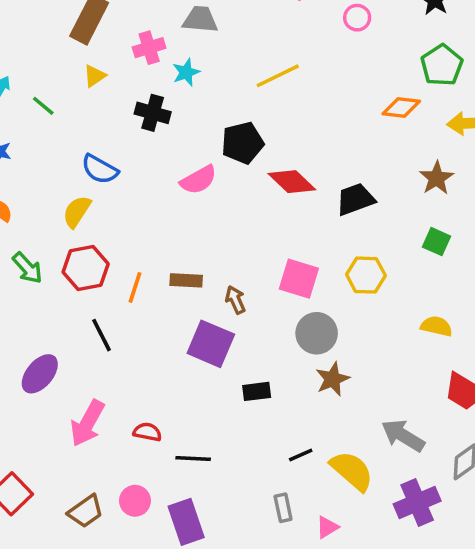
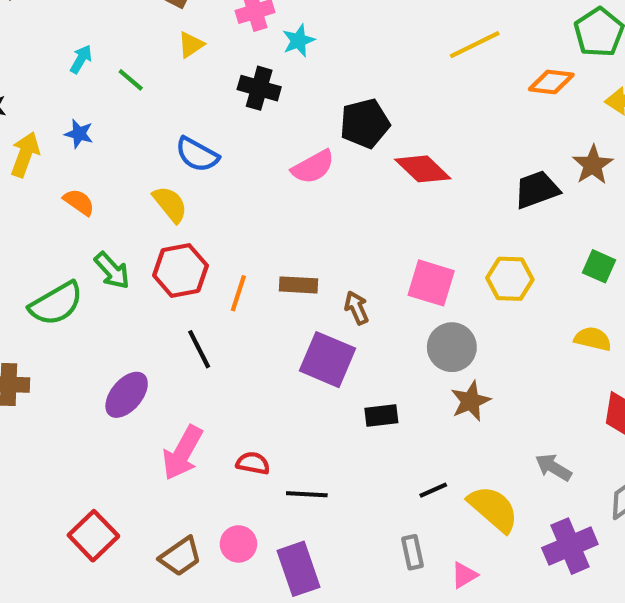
yellow line: (278, 76) -> (475, 45), moved
black trapezoid: (355, 199) -> (537, 190), moved
yellow semicircle: (77, 212) -> (170, 204), turned 108
green square: (436, 242) -> (599, 266), moved
gray arrow: (403, 436) -> (553, 467), size x0.7

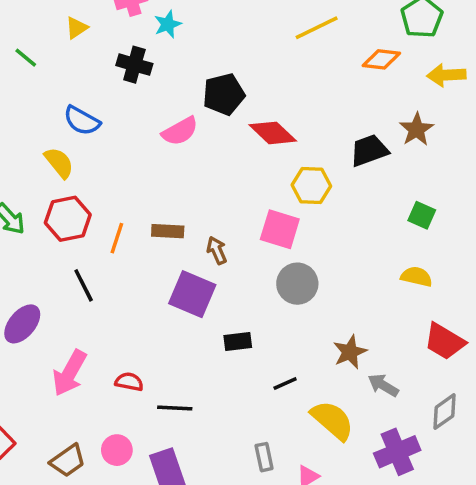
yellow hexagon: (510, 279) -> (311, 185), moved
brown star: (470, 401) -> (350, 352), moved
black line: (433, 490) -> (285, 383), moved

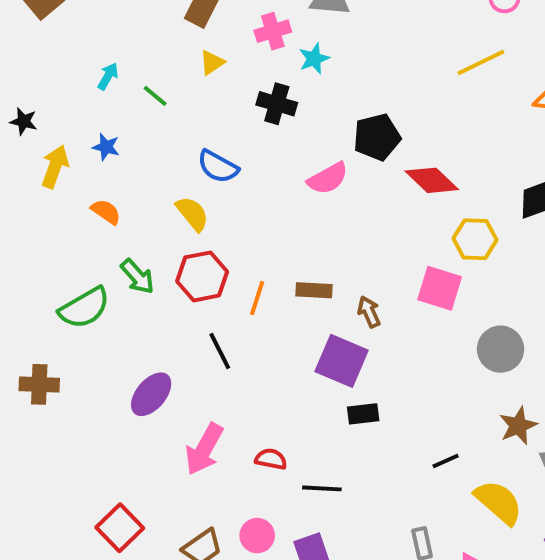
gray circle: (297, 284) -> (501, 349), moved
black rectangle: (238, 341) -> (363, 414), moved

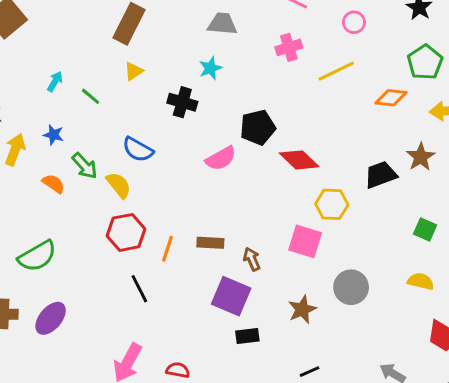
pink cross: (273, 31) -> (289, 47), moved
green arrow: (137, 276) -> (85, 166), moved
purple ellipse: (151, 394) -> (51, 318), moved
brown star: (518, 426) -> (302, 309), moved

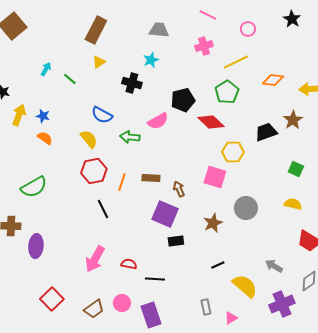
green pentagon: (425, 62) -> (227, 92), moved
blue star: (54, 135) -> (43, 116), moved
green arrow: (85, 166) -> (130, 137), moved, turned 138
purple ellipse: (51, 318) -> (36, 246), moved, turned -35

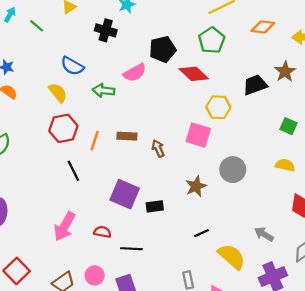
purple square: (165, 214) -> (125, 194), moved

